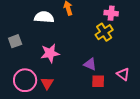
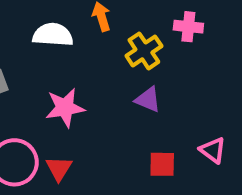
yellow cross: (104, 32) -> (144, 51), moved
purple triangle: (90, 64) -> (148, 100), moved

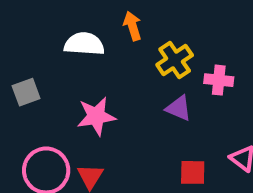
pink cross: (188, 27) -> (219, 80), moved

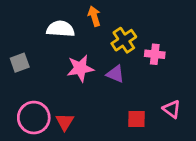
purple triangle: (179, 108) -> (115, 74), moved
pink star: (96, 116) -> (80, 68), moved

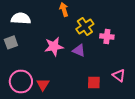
white semicircle: (61, 29) -> (21, 18), moved

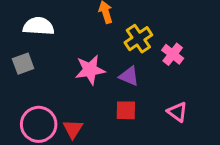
pink cross: (107, 36) -> (173, 54), turned 32
pink triangle: (119, 75) -> (177, 112), moved
red square: (94, 82) -> (126, 110), moved

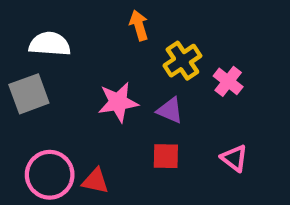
gray square: (23, 64) -> (29, 94), size x1.4
red triangle: (73, 129) -> (95, 181), turned -50

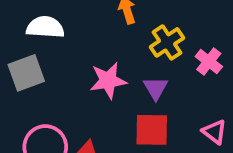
purple triangle: (170, 110) -> (156, 88), turned 36
red square: (166, 156) -> (152, 130), size x1.4

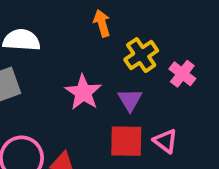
pink star: (108, 80) -> (83, 92), turned -30
pink triangle: (215, 132) -> (165, 141), moved

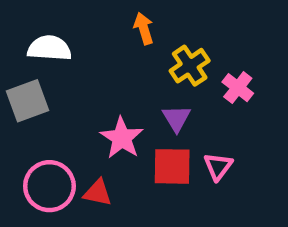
pink star: (83, 92) -> (122, 138), moved
pink triangle: (165, 141) -> (218, 166), turned 30

